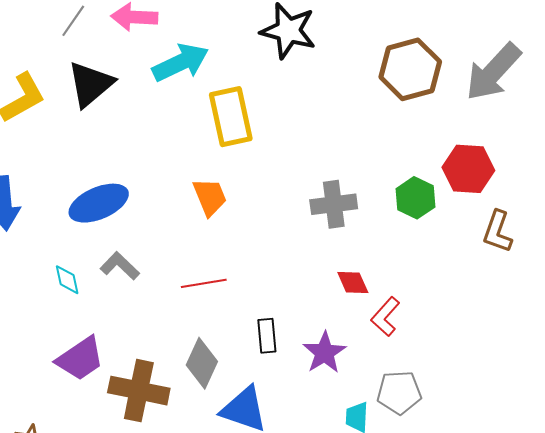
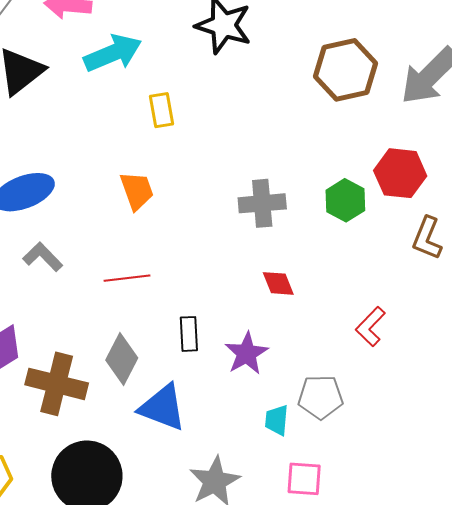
yellow rectangle: (231, 117) -> (161, 110), size x0.6
red L-shape: (385, 317) -> (371, 326), moved

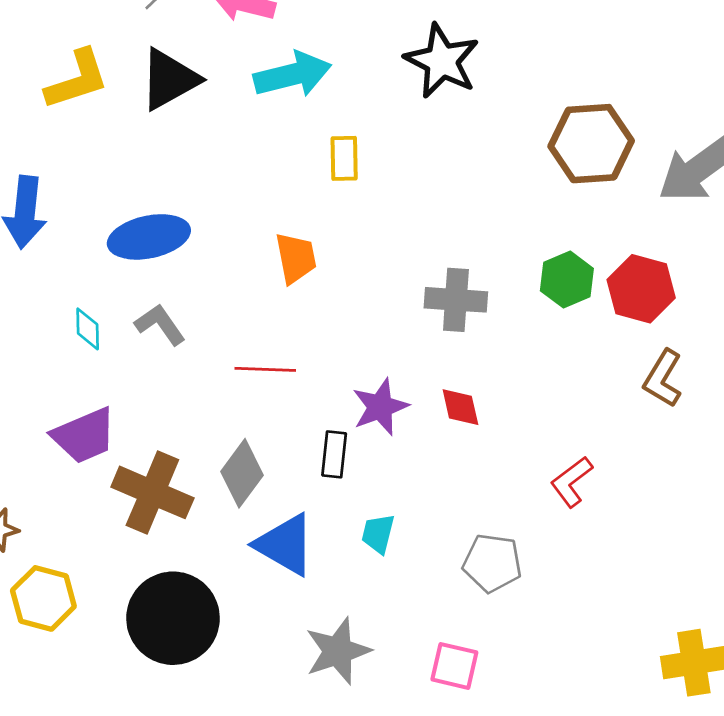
green hexagon: (345, 200) -> (567, 280), moved
purple star: (247, 353) -> (380, 407), moved
cyan trapezoid: (277, 420) -> (378, 534), moved

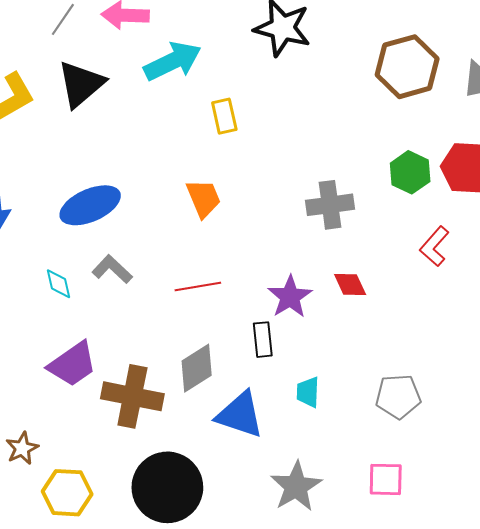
gray diamond: (242, 473) -> (197, 368), turned 33
red L-shape: (571, 482) -> (434, 246), moved

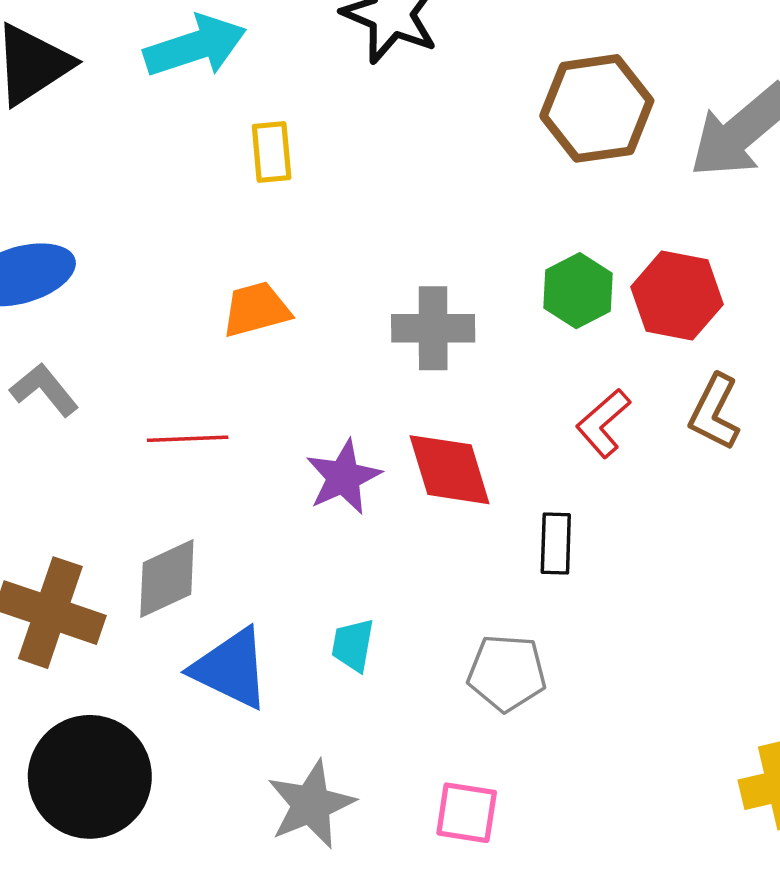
orange trapezoid: (203, 198) -> (256, 309), moved, turned -90
red diamond: (350, 284) -> (449, 470), size x1.6
black rectangle: (263, 340) -> (556, 544), moved

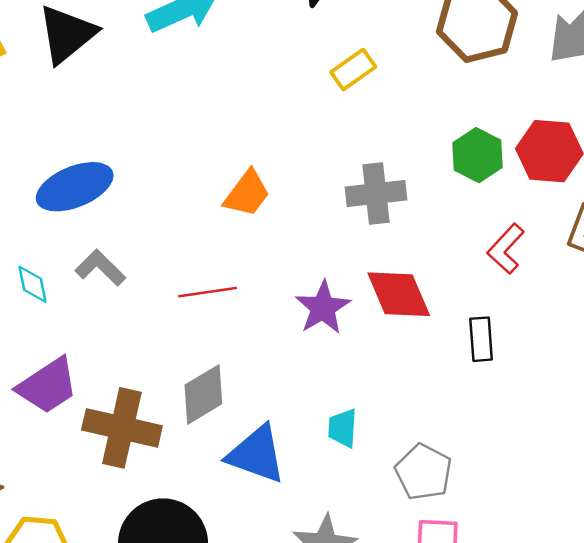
yellow rectangle: (272, 152) -> (353, 70), moved, turned 66
orange trapezoid: (256, 309) -> (247, 194), turned 148
gray pentagon: (507, 673) -> (424, 472), moved, turned 30

